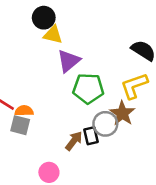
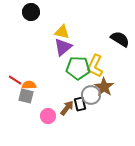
black circle: (44, 18) -> (31, 12), moved
yellow triangle: (53, 35) -> (62, 32), moved
yellow L-shape: (134, 86) -> (95, 66), moved, turned -45
pink circle: (49, 172) -> (48, 116), moved

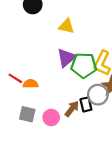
purple triangle: (63, 47) -> (66, 58), moved
gray square: (26, 96) -> (27, 114), moved

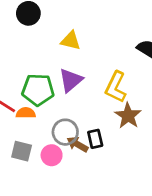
green pentagon: (84, 65) -> (38, 90), moved
gray circle: (98, 95) -> (65, 132), moved
brown arrow: (72, 109) -> (78, 144), turned -98

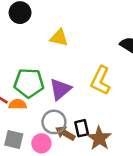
purple triangle: (71, 80) -> (60, 89), moved
brown star: (128, 116) -> (99, 138), moved

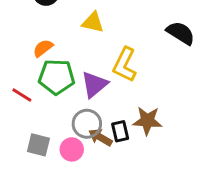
yellow L-shape: (100, 80) -> (125, 65), moved
orange semicircle: (18, 104) -> (43, 48), moved, turned -36
brown star: (99, 138) -> (147, 121), moved, turned -30

